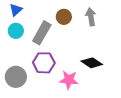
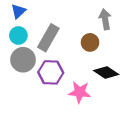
brown circle: (64, 17) -> (90, 42), moved
gray circle: (16, 77) -> (23, 60), moved

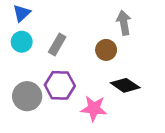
gray rectangle: (48, 38) -> (57, 44), size x0.7
gray circle: (23, 60) -> (27, 96), moved

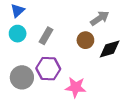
gray arrow: (124, 23) -> (100, 18), turned 66
black diamond: (125, 85) -> (110, 49), moved, turned -50

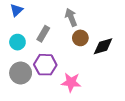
gray arrow: (100, 18) -> (71, 17), moved, turned -78
cyan circle: (18, 34) -> (17, 42), moved

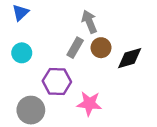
gray rectangle: (43, 34) -> (75, 48), moved
gray circle: (21, 73) -> (31, 110), moved

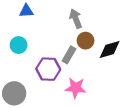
blue triangle: (20, 13) -> (26, 11), moved, turned 40
gray rectangle: (75, 48) -> (69, 55), moved
gray circle: (31, 110) -> (14, 93), moved

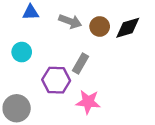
gray arrow: (76, 19) -> (70, 21), moved, turned 132
brown circle: (86, 41) -> (100, 26), moved
black diamond: (110, 49) -> (128, 28), moved

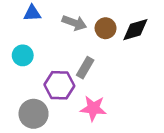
gray circle: (17, 108) -> (34, 114), moved

